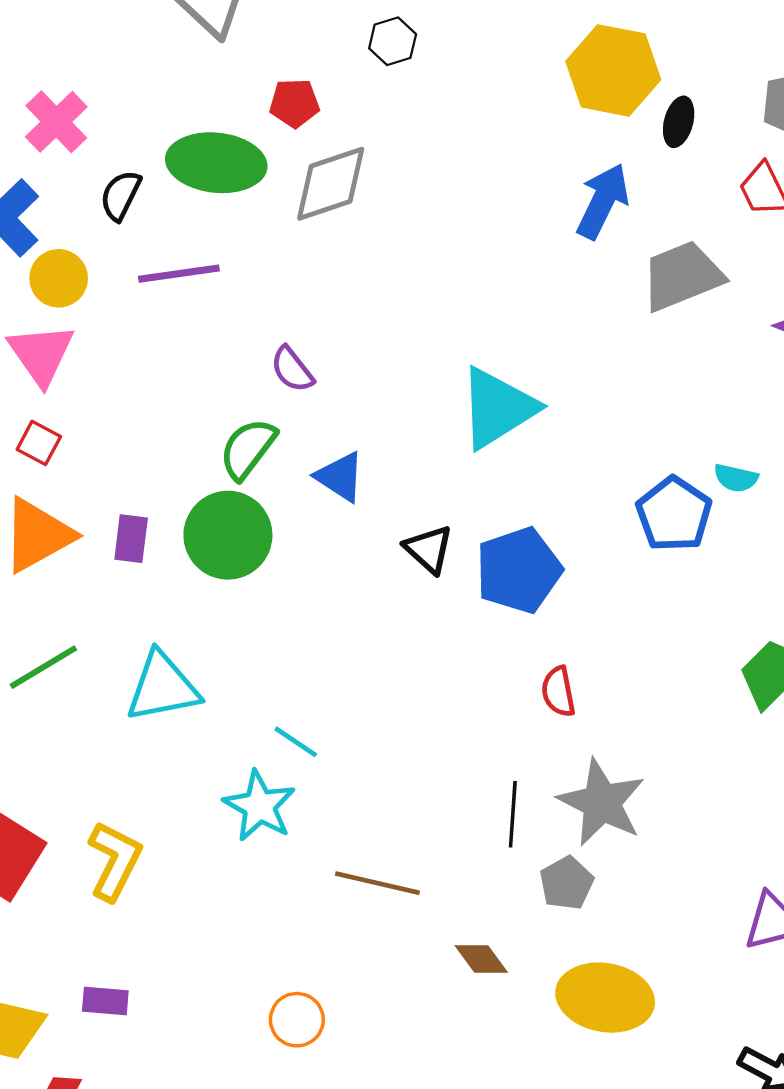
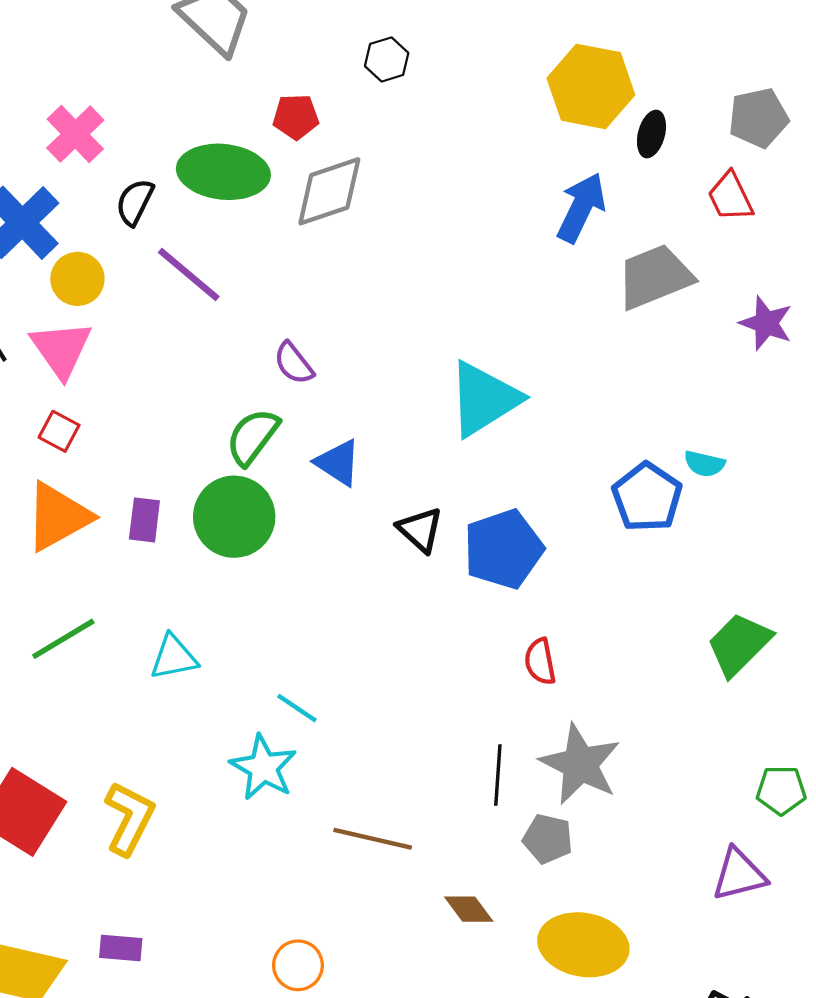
purple line: (179, 274) -> (189, 275), turned 48
cyan triangle: (163, 687) -> (174, 657), size x0.7
gray pentagon: (567, 883) -> (548, 839), turned -30

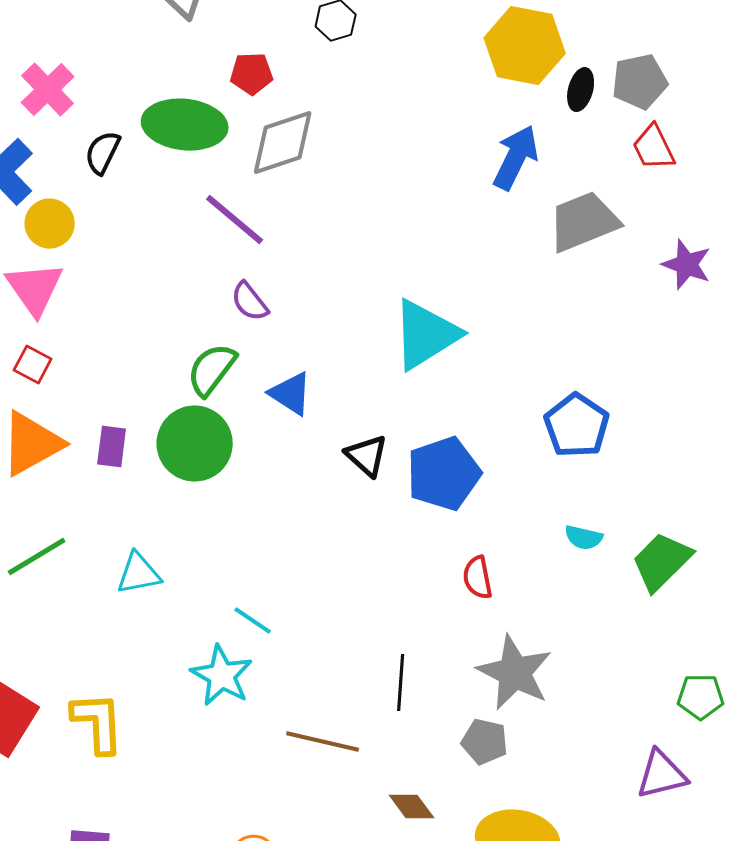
gray pentagon: (758, 118) -> (640, 82), moved
purple line: (189, 275) -> (235, 220), moved
cyan semicircle: (704, 464) -> (584, 538), moved
black line: (498, 775) -> (401, 683), moved
yellow L-shape: (129, 818) -> (98, 723), turned -30

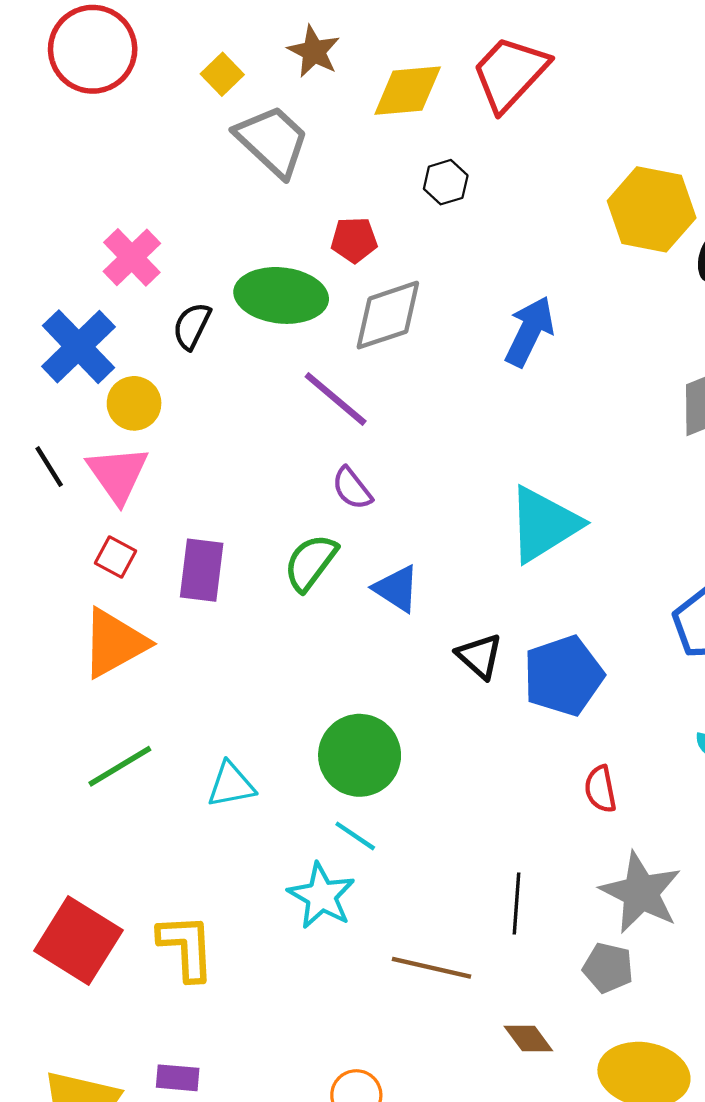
blue arrow: (516, 158) -> (530, 331), moved
green circle: (195, 444) -> (360, 755), moved
purple rectangle: (112, 447) -> (202, 570), moved, size x1.4

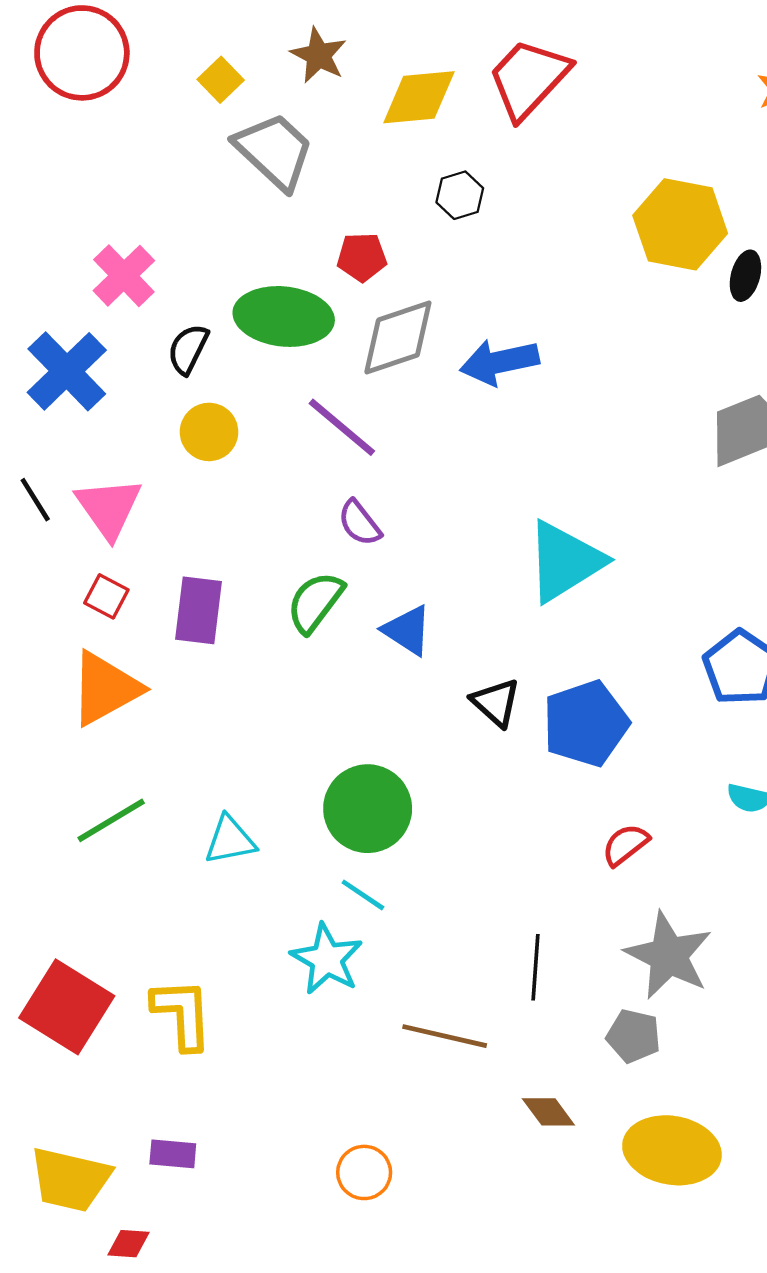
blue arrow: (530, 331) -> (499, 362), moved, turned -128
yellow circle: (134, 403) -> (209, 432), moved
red semicircle: (600, 789) -> (625, 845), turned 63

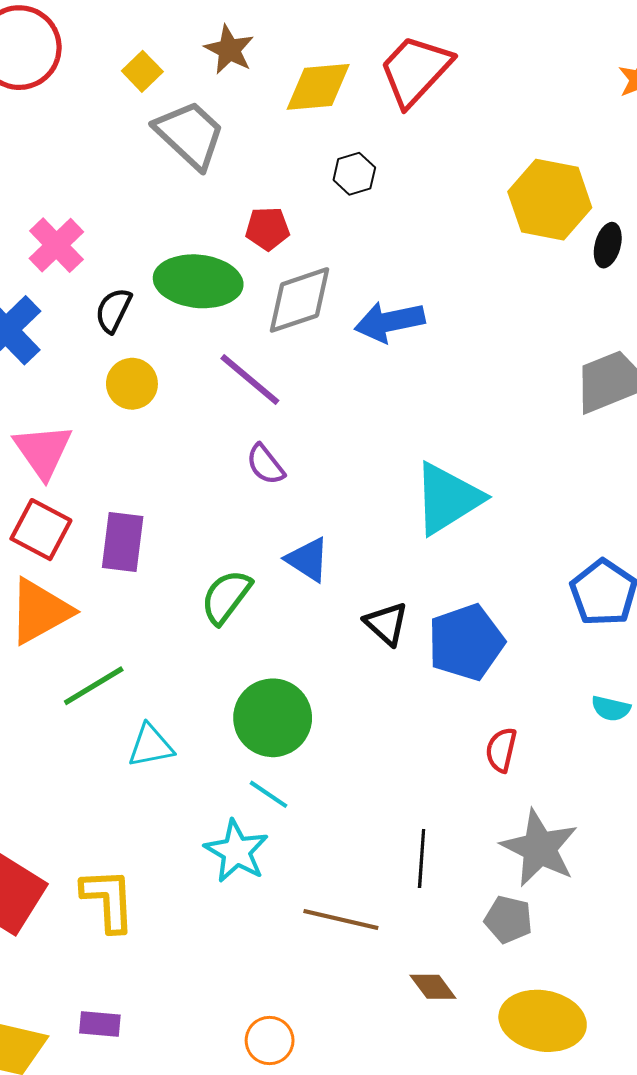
red square: (106, 596) -> (41, 530), size x1.5
green semicircle: (315, 602) -> (226, 597), moved
green line: (111, 820) -> (94, 686), moved
red semicircle: (625, 845) -> (501, 750), turned -39

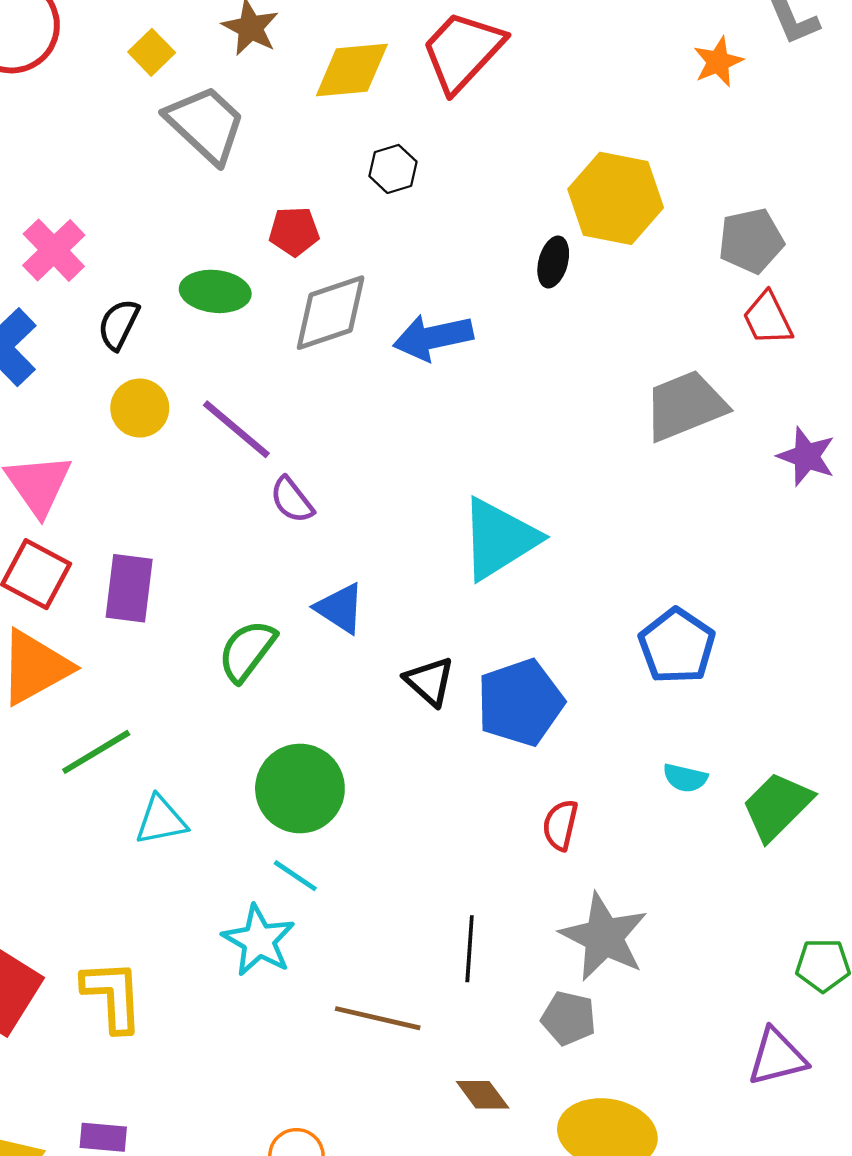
black ellipse: (608, 245) -> (553, 262), moved
green ellipse: (198, 281) -> (215, 291), size x0.7
purple line: (250, 380) -> (236, 429), moved

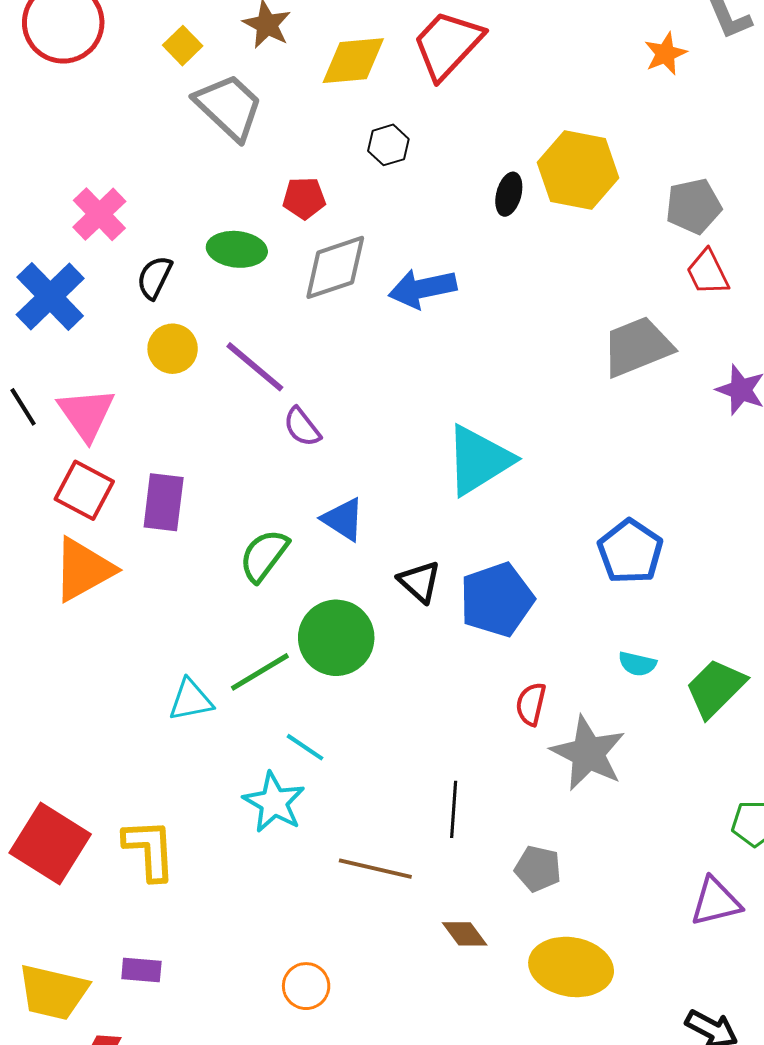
black ellipse: (553, 262) -> (509, 194), moved
green line: (96, 752) -> (260, 672), moved
green circle: (300, 789) -> (336, 638), moved
gray star: (604, 937) -> (588, 753), moved

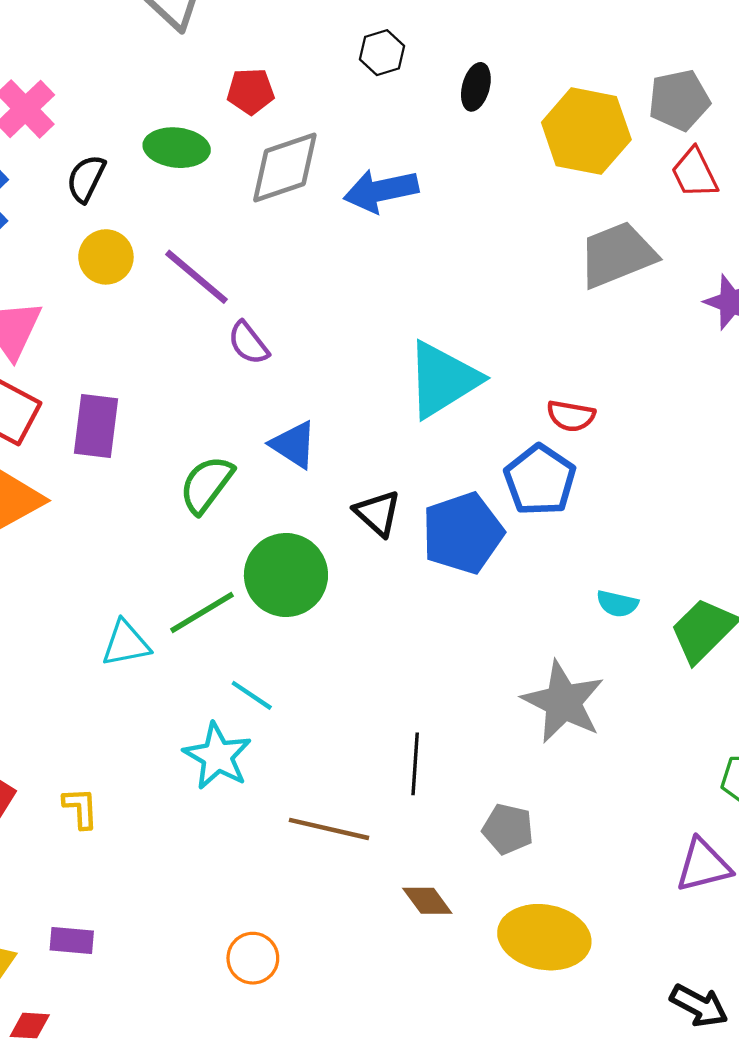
black hexagon: (388, 145) -> (382, 53), moved
yellow hexagon: (578, 170) -> (586, 131), moved
blue pentagon: (630, 551) -> (540, 480), moved
red semicircle: (531, 704) -> (571, 416), moved, turned -93
yellow L-shape: (150, 850) -> (81, 808), size x0.6

